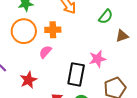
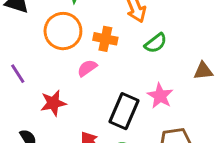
green semicircle: (106, 17) -> (156, 43), moved
pink star: (97, 59) -> (160, 96), turned 30

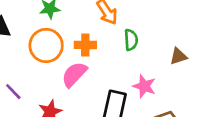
green semicircle: (156, 43) -> (131, 40), turned -45
pink semicircle: (87, 68) -> (74, 74), size x1.5

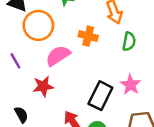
orange circle: (46, 45) -> (38, 25), moved
pink semicircle: (74, 74) -> (58, 56), moved

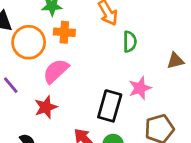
orange cross: (88, 36) -> (64, 32), moved
pink star: (131, 85) -> (140, 88), turned 30

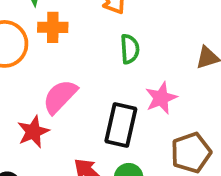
green semicircle: (130, 42) -> (130, 49), moved
pink semicircle: (56, 71) -> (60, 97), moved

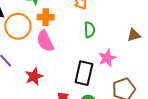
pink semicircle: (60, 97) -> (45, 41), moved, turned -70

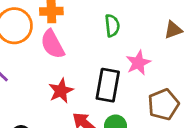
red star: (34, 77) -> (61, 91), moved

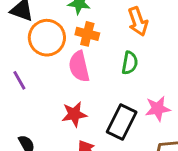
green semicircle: (112, 26) -> (130, 63), moved

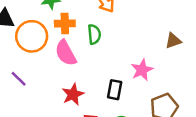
green semicircle: (130, 63) -> (94, 34), moved
black rectangle: (122, 122) -> (115, 90), size x0.7

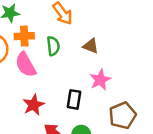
brown triangle: (173, 41) -> (91, 46), moved, turned 42

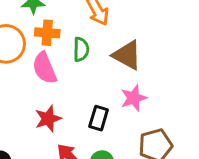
brown triangle: (91, 46) -> (127, 55), size x1.5

